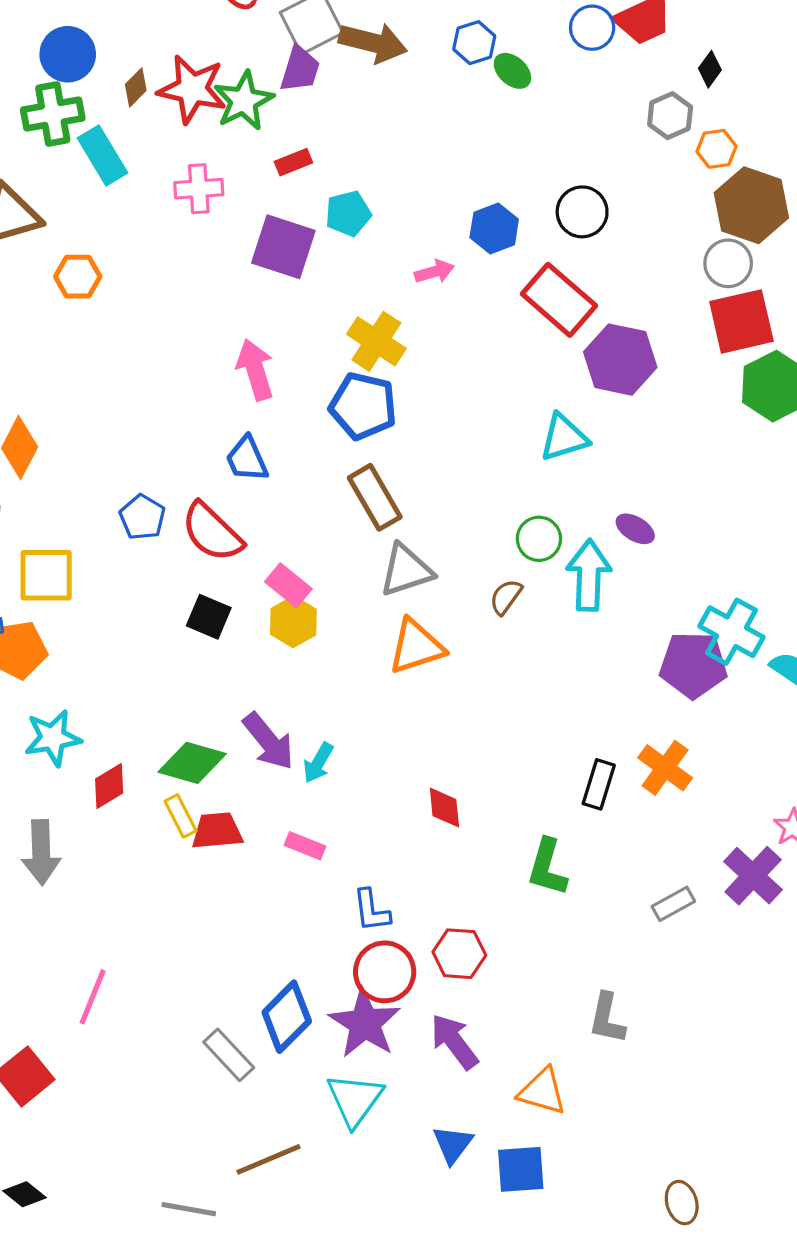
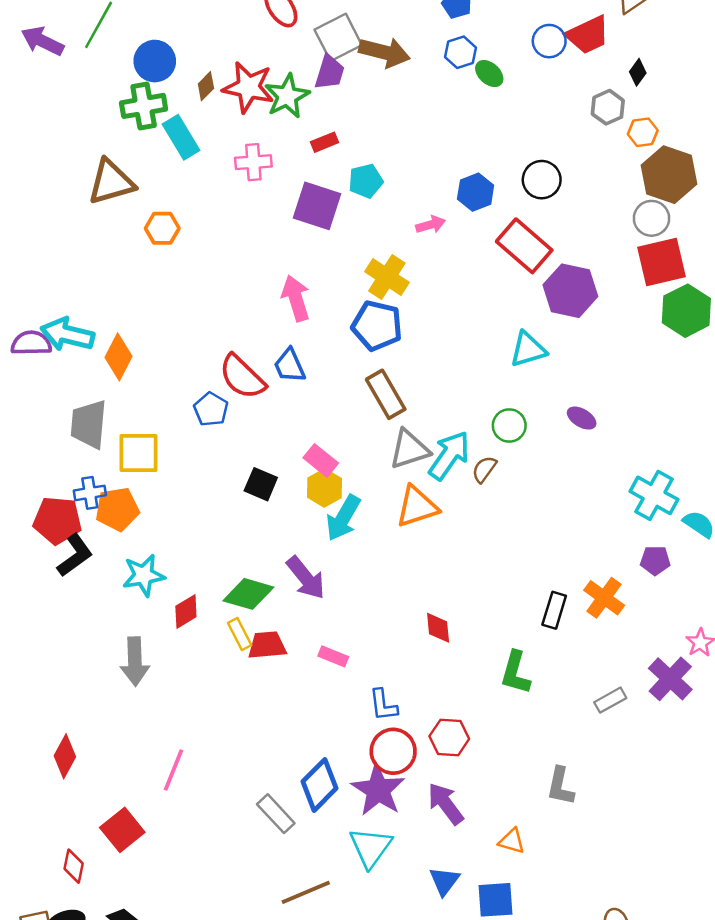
red semicircle: (212, 532) -> (242, 377), moved
cyan arrow: (589, 575) -> (449, 455), moved, turned 33
purple pentagon: (693, 665) -> (655, 560), moved, size x0.6
cyan arrow: (318, 763) -> (343, 518), moved, size x1.5
orange triangle: (542, 1091) -> (512, 841), size x0.7

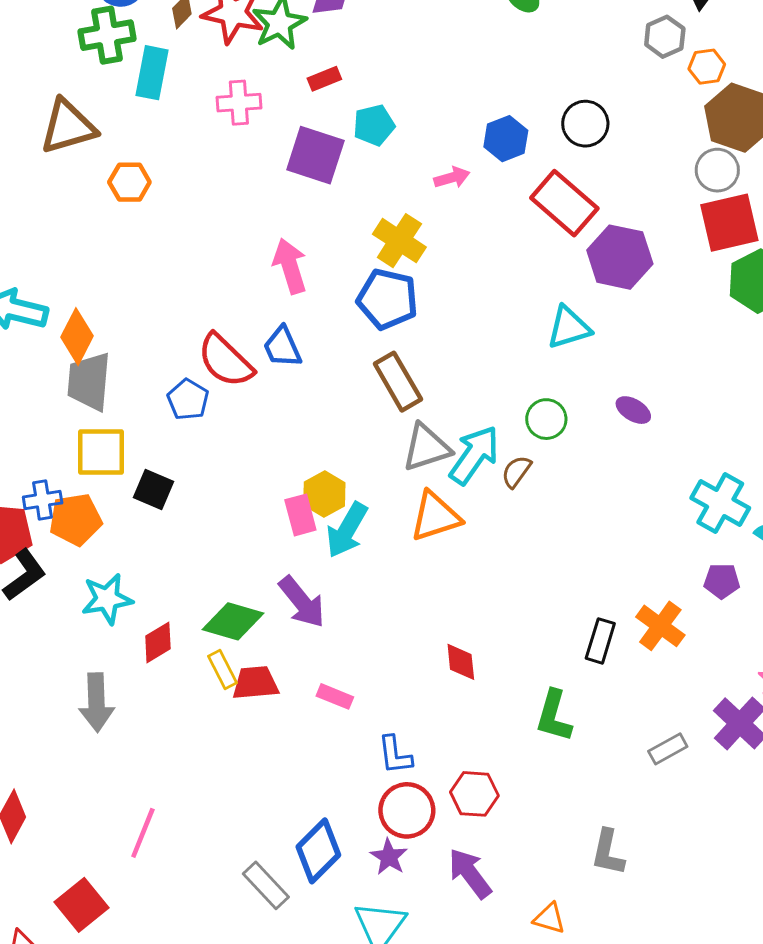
cyan rectangle: (181, 137) -> (152, 73), turned 42
gray trapezoid: (89, 424) -> (89, 382), moved
pink rectangle: (321, 460) -> (300, 515), moved, turned 36
black square: (261, 484) -> (153, 489), moved
purple star: (378, 790) -> (389, 857), size x0.6

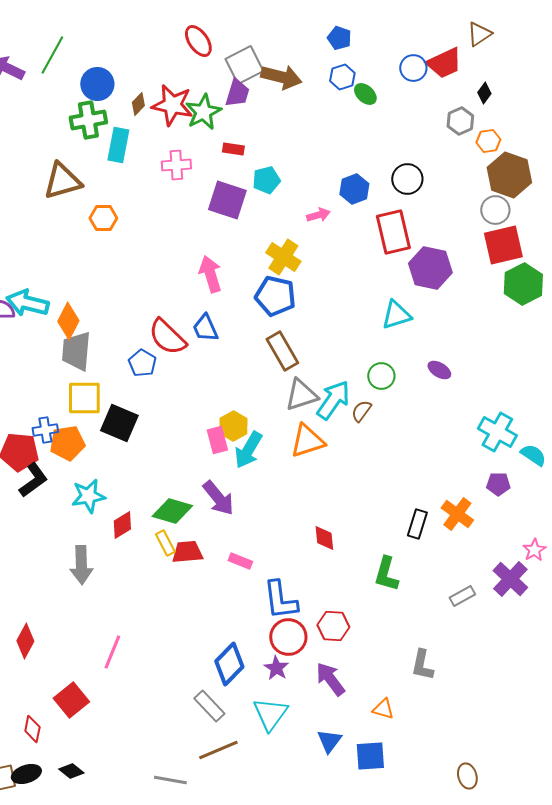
red rectangle: (324, 79) -> (233, 149), turned 30
red rectangle: (564, 203) -> (393, 232), turned 36
black square: (153, 489) -> (119, 423), size x1.4
blue L-shape: (395, 755) -> (280, 600), size x1.5
gray rectangle: (266, 885) -> (209, 706), moved

